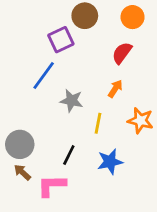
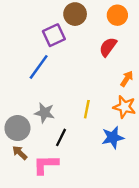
orange arrow: (115, 89) -> (127, 79), moved
gray star: (71, 101) -> (44, 113), moved
blue star: (110, 162) -> (113, 137), moved

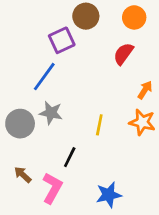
gray star: (44, 113) -> (51, 113), moved
gray circle: (17, 128) -> (20, 124), moved
blue star: (113, 137) -> (109, 195), moved
pink L-shape: (46, 164) -> (52, 188), turned 120

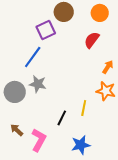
yellow line: (99, 125) -> (84, 108), moved
black line: (70, 157) -> (62, 118), moved

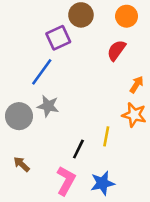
pink L-shape: (39, 140) -> (66, 181), moved

